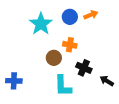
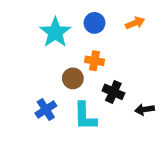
orange arrow: (91, 15) -> (135, 23), moved
blue cross: (14, 81) -> (46, 109), moved, turned -35
black arrow: (107, 81) -> (145, 109), turned -40

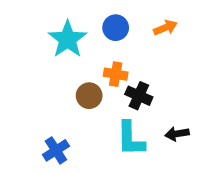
black cross: (113, 92) -> (139, 96), moved
blue cross: (46, 109) -> (56, 150), moved
cyan L-shape: (85, 116) -> (131, 139), moved

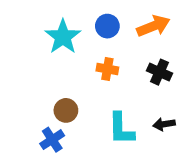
orange arrow: (165, 28) -> (153, 26), size x1.5
brown circle: (89, 96) -> (66, 110), moved
black cross: (139, 96) -> (160, 72), moved

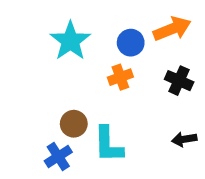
blue circle: (107, 26) -> (131, 43), moved
orange cross: (107, 69) -> (120, 77), turned -30
cyan L-shape: (121, 129) -> (108, 144), moved

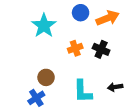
blue circle: (131, 43) -> (81, 13), moved
black cross: (179, 81) -> (101, 49), moved
cyan L-shape: (108, 144) -> (83, 91), moved

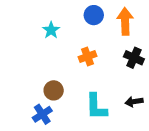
orange arrow: (108, 18) -> (125, 21), turned -70
cyan star: (44, 26) -> (51, 30), size x0.6
black cross: (101, 49) -> (134, 58), moved

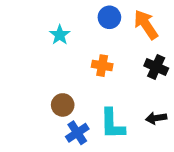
orange arrow: (125, 21) -> (146, 25), turned -32
orange cross: (87, 56) -> (102, 66), turned 30
blue cross: (42, 114) -> (77, 133), moved

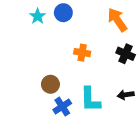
blue circle: (109, 17) -> (63, 13), moved
cyan star: (60, 35) -> (38, 16), moved

